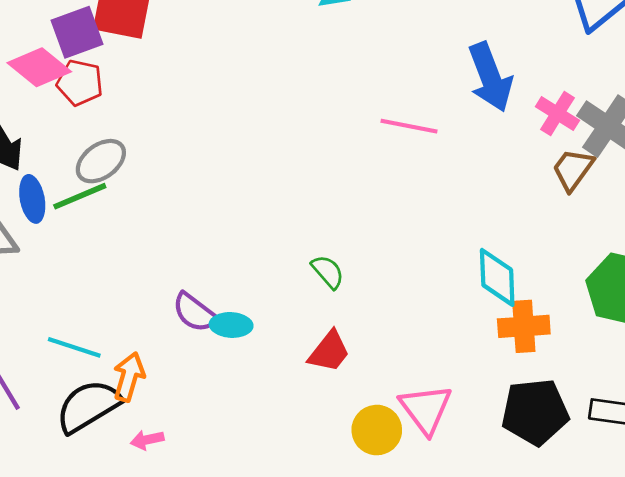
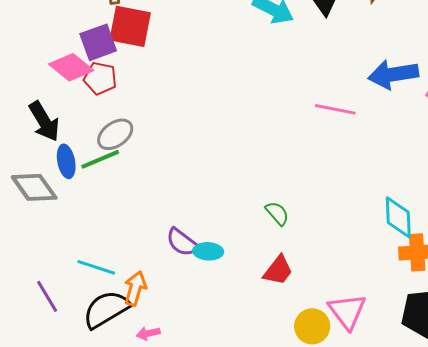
blue arrow: (490, 77) -> (393, 74), turned 102

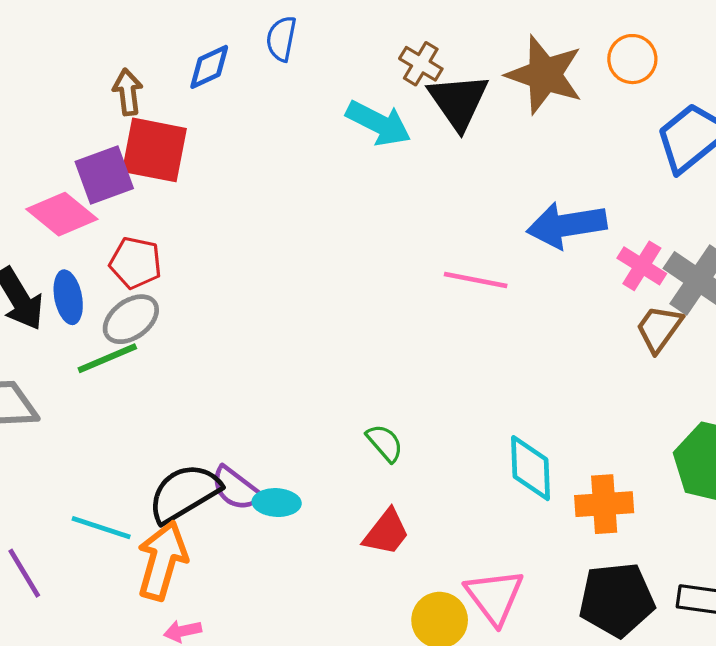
red pentagon: (100, 78) -> (136, 263), moved
blue ellipse: (66, 161) -> (68, 297), moved
cyan diamond: (398, 217) -> (531, 468), moved
orange arrow: (135, 288) -> (162, 561), size x1.4
black semicircle: (106, 309) -> (184, 493), moved

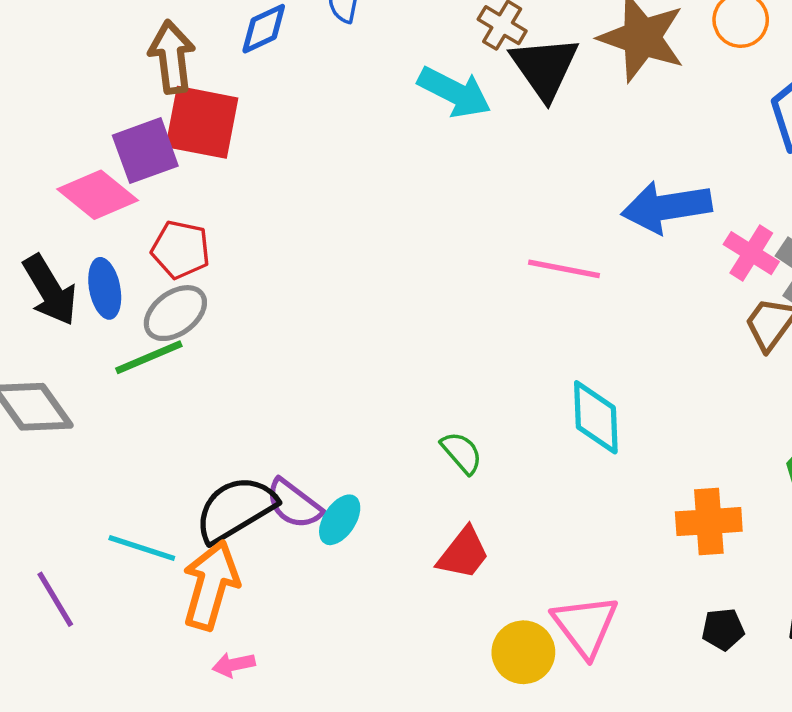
brown arrow: (128, 92) -> (172, 57), size x1.4
cyan diamond: (531, 468) -> (596, 417), moved
cyan ellipse: (277, 503) -> (340, 520), turned -60
black pentagon: (617, 600) -> (723, 629), size x0.5

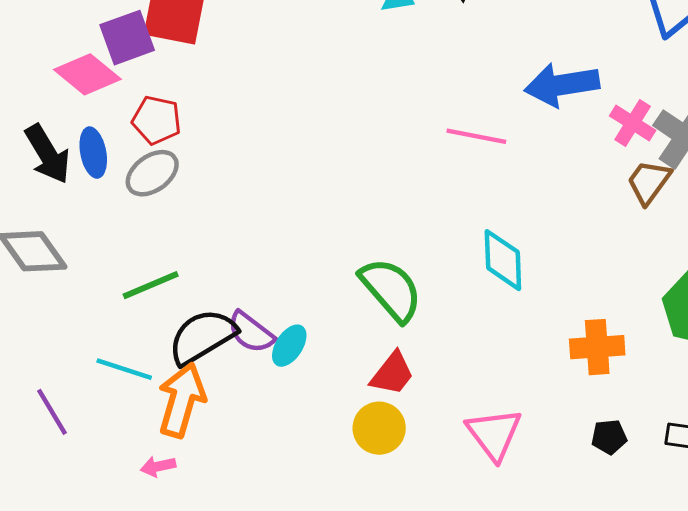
green line: (149, 357) -> (151, 285), moved
green semicircle: (462, 453) -> (391, 290), size x1.8
yellow circle: (523, 652) -> (379, 428), moved
pink arrow: (234, 665) -> (158, 466), moved

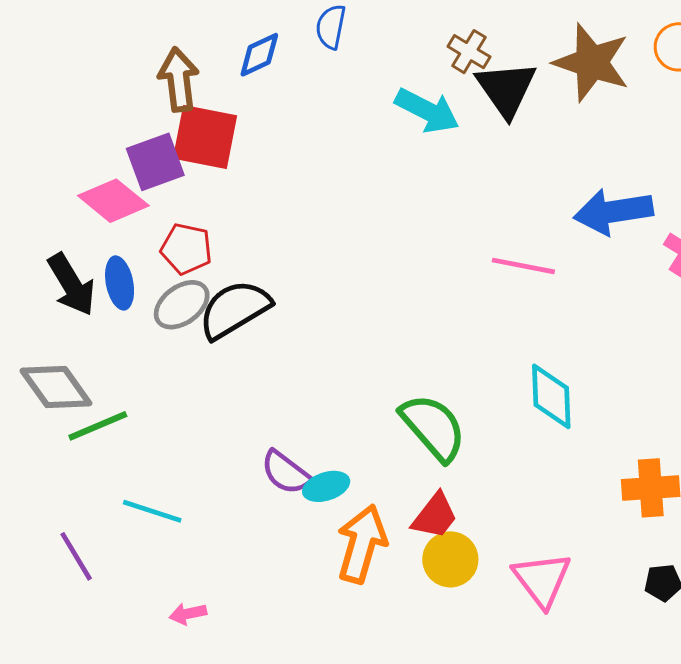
green line: (151, 285) -> (98, 426), moved
black semicircle: (202, 337) -> (234, 309), moved
cyan ellipse: (289, 346) -> (326, 486), turned 39
orange arrow: (182, 400) -> (362, 544), moved
yellow circle: (379, 428) -> (450, 559), moved

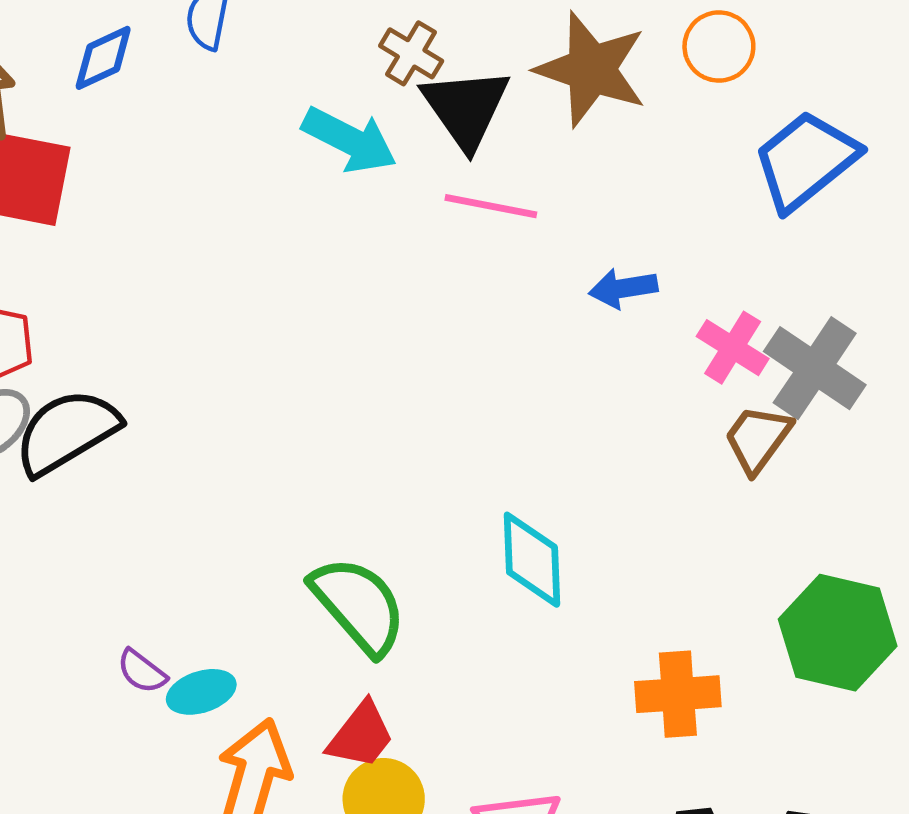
blue arrow: (613, 212) -> (623, 288), size x0.6
pink line: (523, 266) -> (491, 206), moved
purple semicircle: (286, 472) -> (142, 671), size x0.7

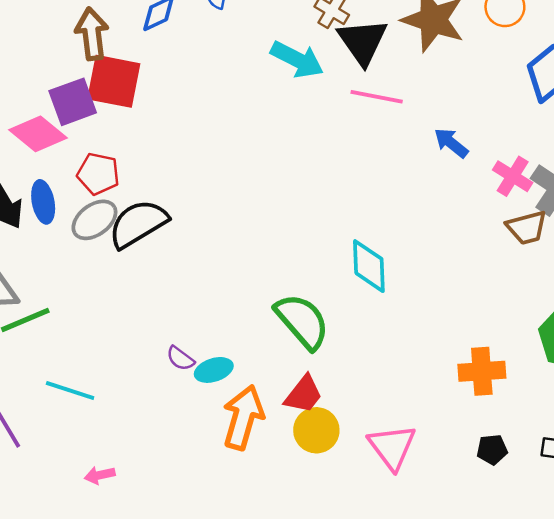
blue arrow: (623, 288) -> (451, 143), turned 48
brown trapezoid: (758, 439) -> (527, 228), turned -141
cyan diamond: (532, 560) -> (369, 266), moved

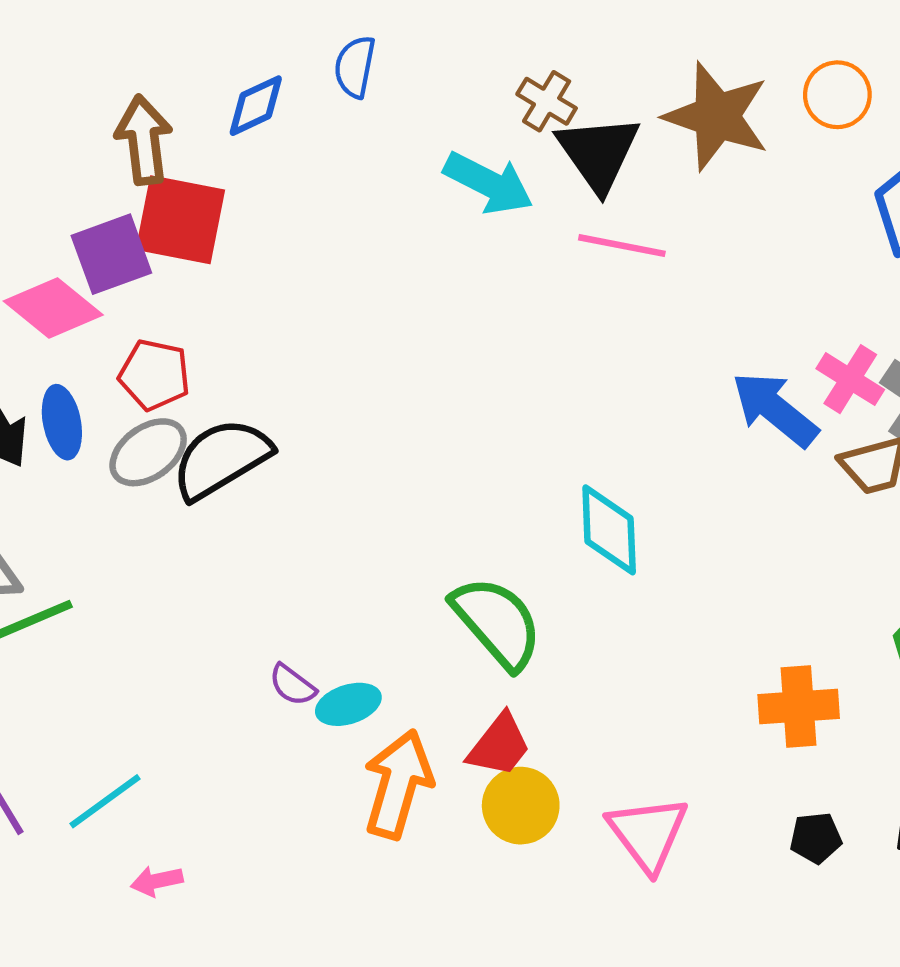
blue arrow: (451, 143) -> (775, 409), moved, size x1.5
cyan line: (70, 390) -> (105, 801), moved, turned -54

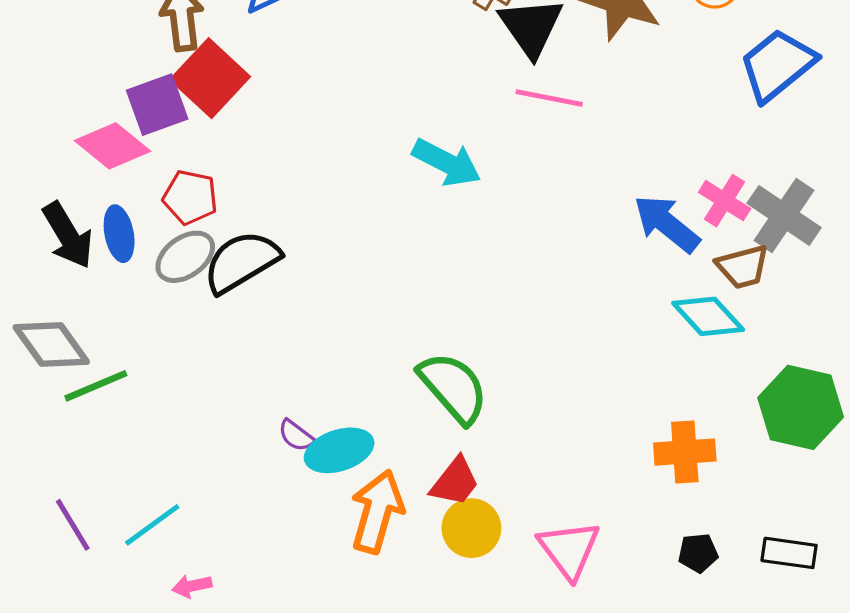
cyan arrow: (488, 183) -> (447, 163), moved
red square: (180, 220) -> (210, 78), turned 32
cyan diamond: (609, 530) -> (708, 316), moved, turned -40
cyan ellipse: (348, 704) -> (339, 450), size x1.4

